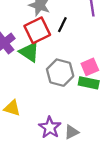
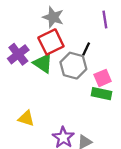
black line: (62, 25) -> (86, 50), moved
gray hexagon: (60, 73) -> (73, 66), moved

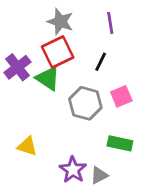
purple line: (105, 19) -> (110, 23), moved
gray hexagon: (73, 66) -> (85, 103), moved
green rectangle: (101, 94) -> (120, 143), moved

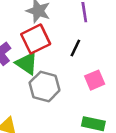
gray hexagon: (85, 103) -> (45, 86), moved

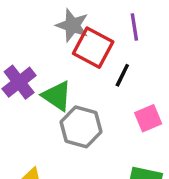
red square: (36, 39) -> (93, 48), moved, turned -36

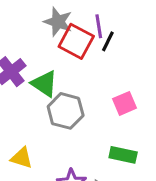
purple line: (134, 27) -> (99, 26), moved
black line: (122, 75) -> (108, 41), moved

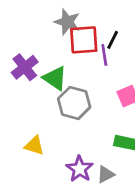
purple line: (99, 26) -> (104, 55), moved
red square: (76, 41) -> (84, 40), turned -32

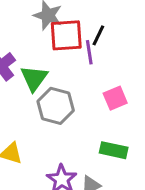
green triangle: (55, 78) -> (34, 78), turned 32

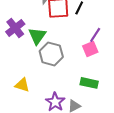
purple line: (89, 52) -> (95, 35), moved, turned 42

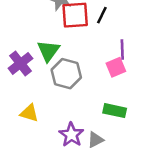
purple cross: (15, 28) -> (20, 63), moved
purple line: (95, 35) -> (122, 49), turned -35

